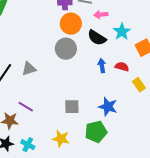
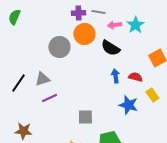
cyan star: (122, 32) -> (135, 25), moved
gray circle: (66, 49) -> (59, 47), moved
purple line: (26, 107) -> (49, 98), moved, turned -56
blue star: (108, 107) -> (128, 105), moved

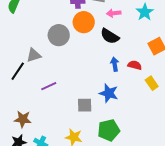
cyan star: (135, 25) -> (145, 12), moved
gray triangle: (42, 79) -> (34, 55), moved
blue star: (128, 105) -> (109, 93), moved

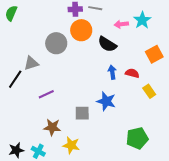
pink arrow: (114, 13) -> (121, 24), moved
brown star: (23, 119) -> (52, 127), moved
green pentagon: (109, 130) -> (137, 138), moved

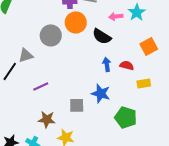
yellow rectangle: (149, 91) -> (144, 83), turned -64
green pentagon: (137, 138) -> (126, 117), moved, turned 30

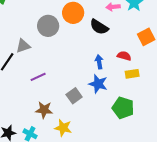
blue arrow: (107, 64) -> (99, 62), moved
yellow rectangle: (144, 83) -> (132, 74), moved
gray square: (77, 105) -> (74, 96), turned -35

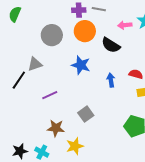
gray circle: (48, 26) -> (52, 35), moved
blue star: (98, 84) -> (81, 65), moved
yellow star: (63, 128) -> (75, 146), turned -30

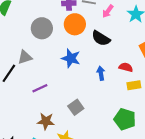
pink arrow: (125, 25) -> (108, 11), moved, turned -48

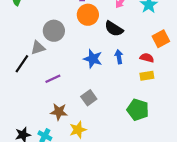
gray circle: (42, 28) -> (54, 31), moved
blue star: (71, 58) -> (93, 59), moved
red semicircle: (126, 67) -> (147, 58), moved
blue arrow: (101, 73) -> (119, 57), moved

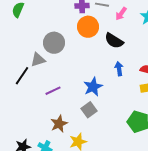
blue star: (93, 59) -> (93, 87), moved, turned 30
brown star: (59, 112) -> (59, 124), turned -30

